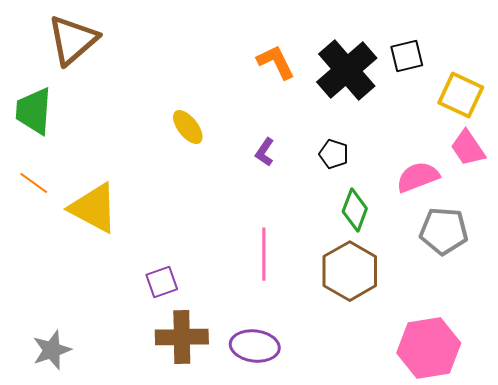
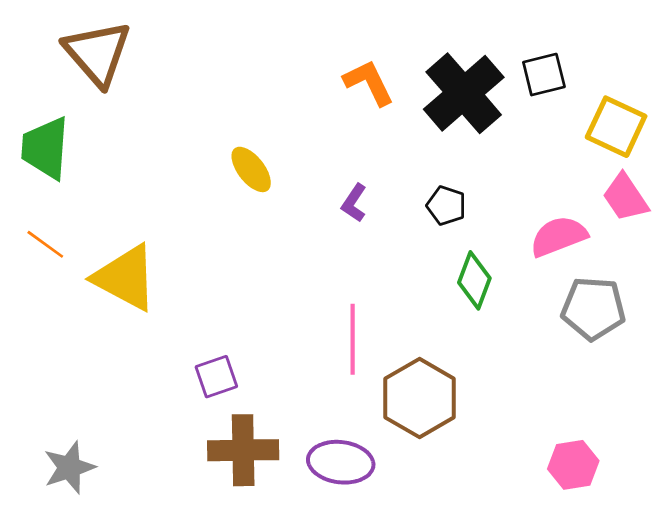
brown triangle: (73, 40) -> (97, 53), turned -30
brown hexagon: (350, 271) -> (420, 398), moved
pink hexagon: (429, 348) -> (573, 465), size x0.6

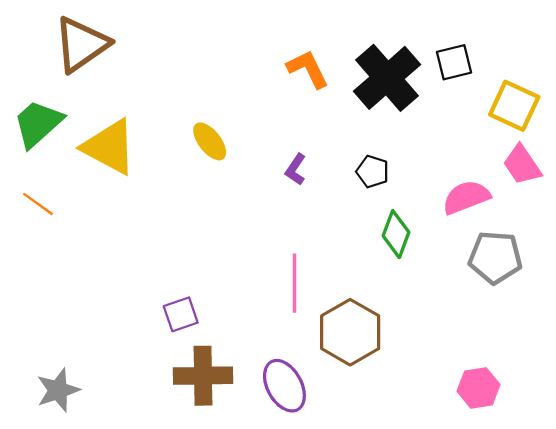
brown triangle: (97, 53) -> (81, 44), turned 36
green trapezoid: (45, 148) -> (38, 124), turned 44
yellow triangle: (125, 278) -> (109, 147), moved
purple ellipse: (341, 462) -> (284, 386), turned 54

